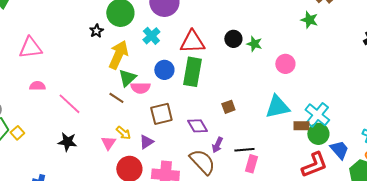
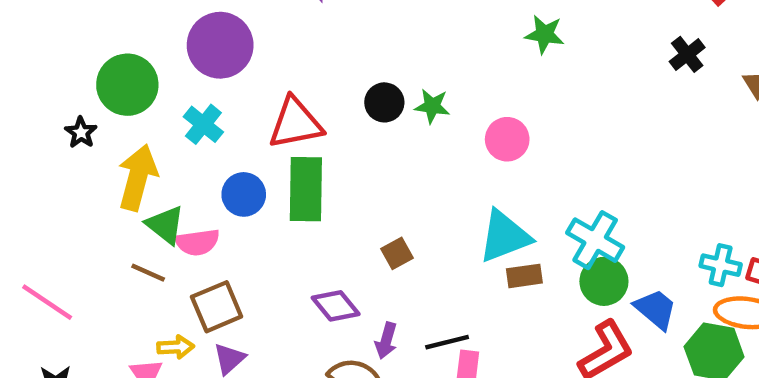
green triangle: (127, 78) -> (165, 225), turned -30
brown square: (161, 114) -> (217, 307), moved
brown rectangle: (301, 126) -> (524, 276), moved
yellow arrow: (123, 133) -> (176, 347), turned -35

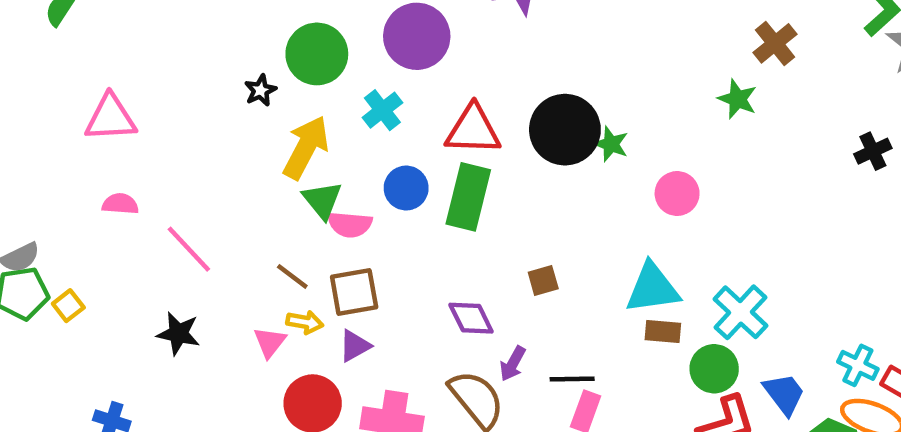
black circle: (384, 102) -> (565, 130), size x1.8
brown line: (148, 273) -> (292, 276), moved
green circle: (604, 281) -> (714, 369), moved

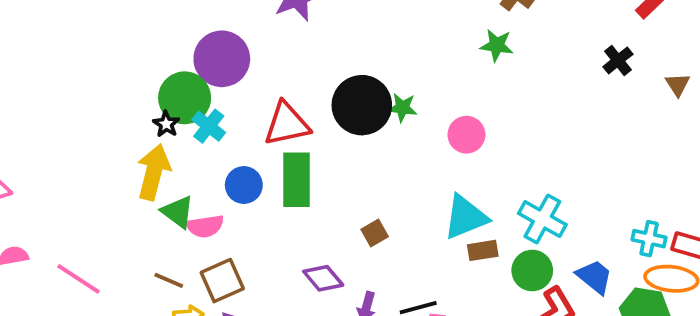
green circle: (317, 54) -> (185, 98), moved
black star: (260, 90) -> (166, 124), moved

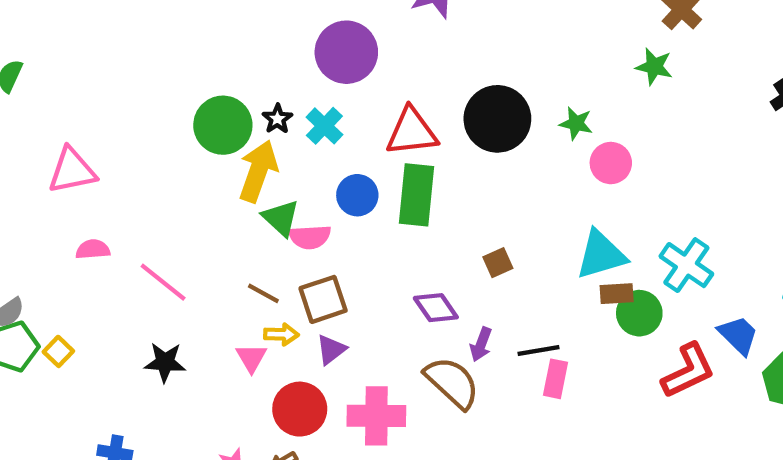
green circle: (185, 98) -> (223, 125), moved
green star: (402, 108) -> (576, 123), moved
green circle: (532, 270) -> (639, 313), moved

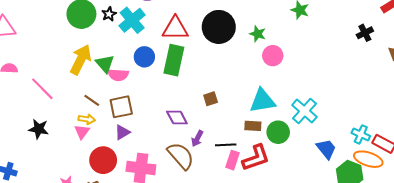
cyan cross: (324, 126) -> (132, 20), size x1.4
yellow arrow: (258, 171) -> (81, 60), moved
brown rectangle: (617, 294) -> (253, 126), moved
yellow arrow: (281, 334) -> (87, 119), moved
red L-shape: (688, 371) -> (256, 158), moved

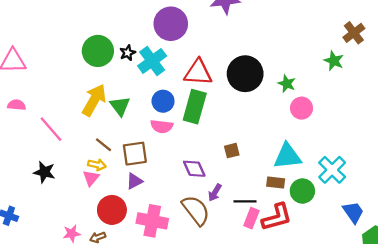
pink semicircle: (118, 75) -> (162, 126), moved

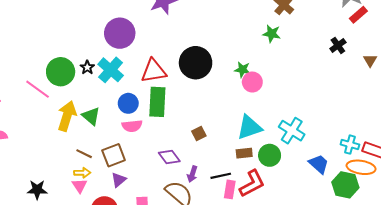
green star: (287, 84) -> (242, 70), moved
pink line: (51, 129) -> (38, 89), moved

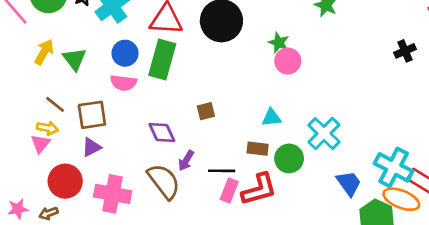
black cross: (338, 45) -> (405, 51), moved
yellow arrow: (67, 116) -> (44, 52), size x0.7
cyan triangle: (249, 127) -> (271, 118), size x0.6
cyan cross: (350, 145) -> (394, 167), size x1.6

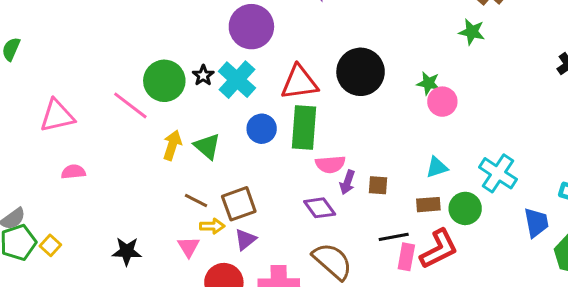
pink semicircle: (123, 83) -> (330, 164), moved
brown square: (206, 111) -> (378, 185), moved, turned 30
yellow arrow: (47, 128) -> (212, 226), moved
purple arrow: (186, 161) -> (347, 182), moved
blue trapezoid: (349, 183) -> (536, 223), turned 36

